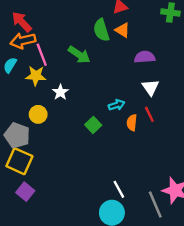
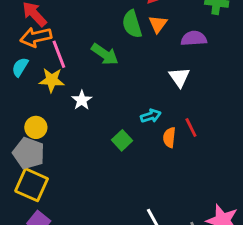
orange triangle: (122, 30) -> (158, 24), turned 35
purple semicircle: (145, 57) -> (194, 38), moved
white triangle: (151, 87) -> (179, 77), moved
yellow circle: (38, 114) -> (36, 127), moved

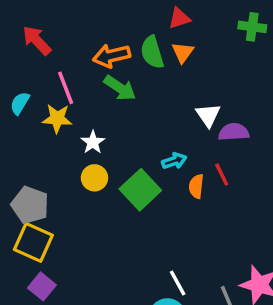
orange arrow: (36, 37) -> (111, 56), moved
purple semicircle: (194, 38) -> (234, 132), moved
yellow circle: (36, 127) -> (94, 178), moved
green square: (122, 140) -> (140, 190), size x1.6

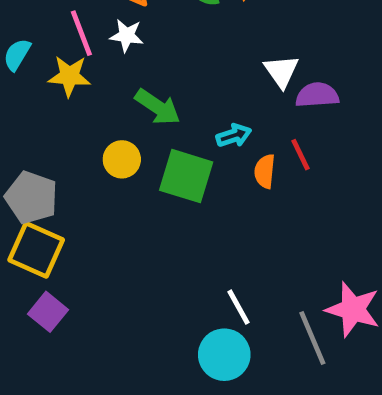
green arrow: (120, 88) -> (158, 107), moved
white star: (93, 142) -> (127, 36), moved, turned -30
green square: (140, 190) -> (186, 176), turned -30

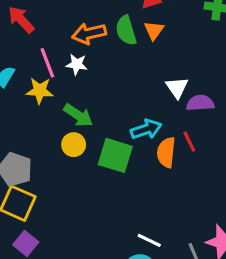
green arrow: (158, 107) -> (78, 115), moved
cyan arrow: (234, 136) -> (146, 129), size x1.4
orange semicircle: (265, 171) -> (166, 152), size x1.4
white line: (239, 307) -> (149, 240), turned -35

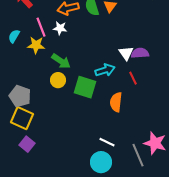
white triangle: (177, 88) -> (126, 53), moved
orange semicircle: (166, 152) -> (116, 102), moved

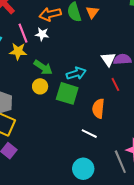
cyan arrow: (105, 70) -> (76, 73), moved
white line: (107, 142) -> (89, 134), moved

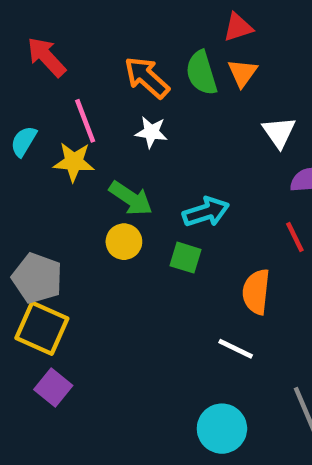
orange arrow: (50, 14) -> (147, 77), turned 55
white star: (42, 34) -> (151, 132), moved
white triangle: (108, 59) -> (279, 132), moved
green square: (67, 93) -> (185, 258), size x0.6

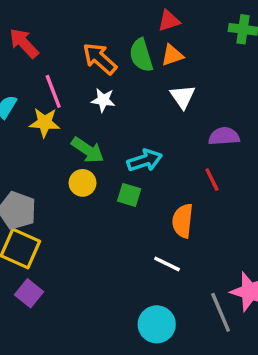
orange triangle: (242, 73) -> (172, 55), turned 35
white triangle: (279, 132) -> (183, 97), moved

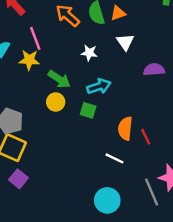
white star: (103, 100) -> (89, 53), moved
red line: (212, 179) -> (146, 137), moved

